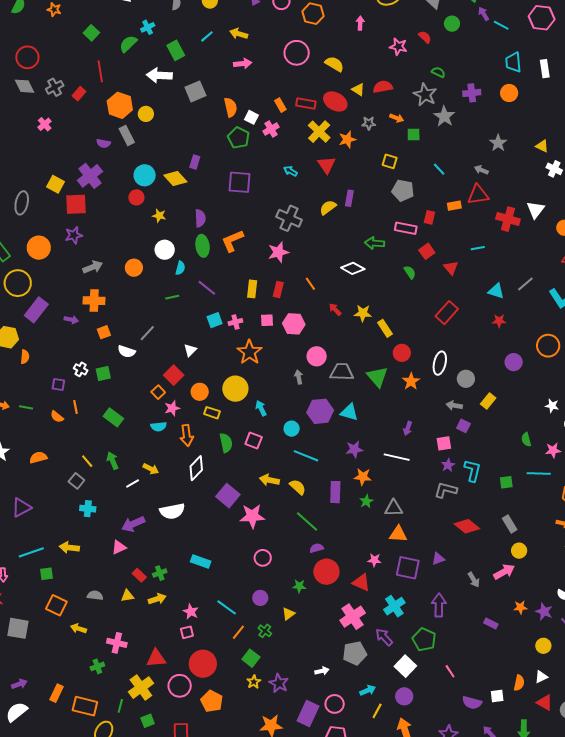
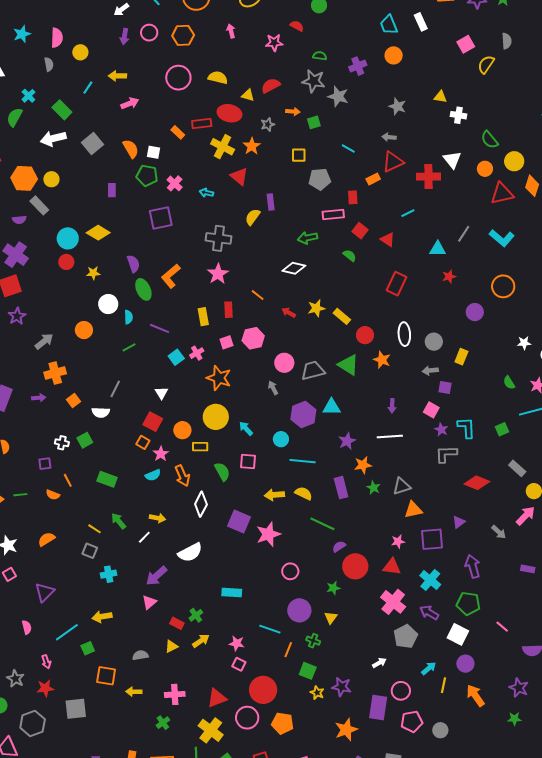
pink cross: (271, 129) -> (175, 183), moved
purple rectangle: (195, 162) -> (112, 190), moved
pink square: (444, 443) -> (431, 410), turned -35
purple circle: (260, 598) -> (299, 610), size x1.5
pink square: (187, 632) -> (239, 664), turned -32

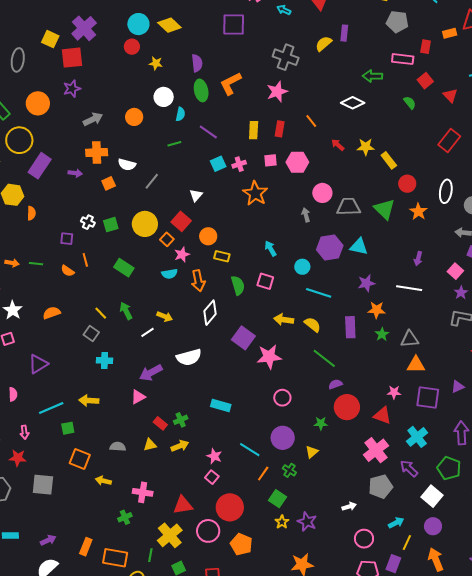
white semicircle: (101, 412) -> (127, 165), moved
yellow circle: (216, 417) -> (145, 224), moved
purple rectangle: (378, 707) -> (393, 564), moved, size x0.7

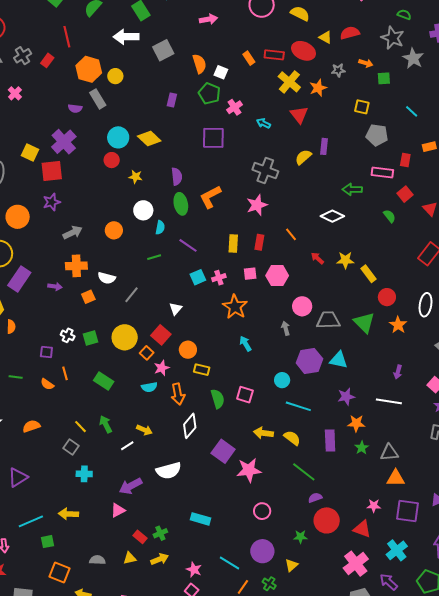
cyan arrow: (271, 249) -> (245, 344), moved

